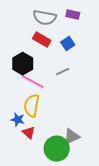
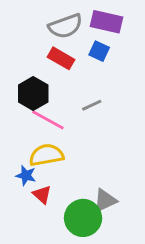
purple rectangle: (73, 15) -> (106, 22), size x1.5
gray semicircle: (45, 18) -> (65, 26), turned -30
blue square: (68, 44) -> (99, 51), moved, turned -32
yellow semicircle: (32, 106) -> (46, 155), turned 70

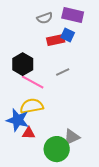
gray semicircle: (65, 26) -> (45, 18), size x0.7
red rectangle: (61, 58) -> (56, 40), moved, turned -42
blue star: (26, 175) -> (18, 120), size x1.6
red triangle: (42, 195) -> (29, 133), turned -40

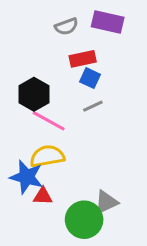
blue square: (68, 35) -> (90, 78), moved

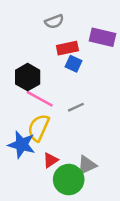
purple rectangle: (108, 22) -> (102, 37), moved
gray line: (93, 106) -> (76, 107), moved
yellow semicircle: (47, 156) -> (39, 128), turned -56
red triangle: (43, 196) -> (51, 160), moved, turned -35

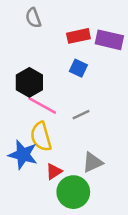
gray semicircle: (54, 22) -> (33, 18), moved, turned 90
red rectangle: (67, 48) -> (78, 36), moved
yellow semicircle: (39, 128) -> (41, 137), turned -40
gray triangle: (87, 165) -> (93, 162), moved

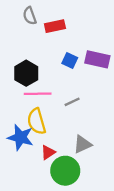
red rectangle: (78, 36) -> (55, 26), moved
purple rectangle: (109, 40) -> (97, 59), moved
pink line: (42, 106) -> (38, 94), turned -30

